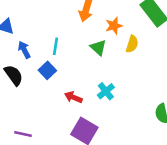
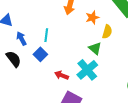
green triangle: (98, 48) -> (95, 48), moved
cyan cross: (106, 91) -> (87, 70), size x1.5

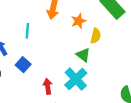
cyan line: (46, 35) -> (27, 31), moved
red arrow: (62, 75) -> (48, 86), turned 64

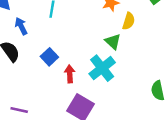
blue square: (23, 65) -> (49, 57), moved

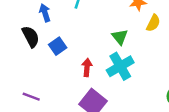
green triangle: (113, 42) -> (120, 37), moved
blue square: (49, 57) -> (58, 46), moved

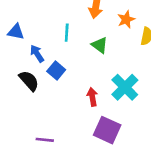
green triangle: (120, 37) -> (100, 45), moved
blue square: (58, 46) -> (56, 71), moved

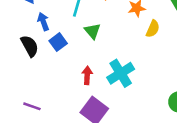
green triangle: (100, 45) -> (92, 31), moved

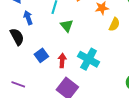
blue square: (58, 42) -> (41, 55), moved
cyan cross: (121, 73) -> (89, 59), turned -30

